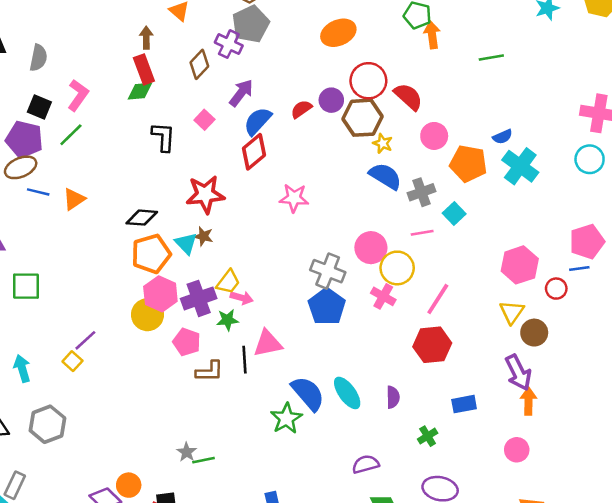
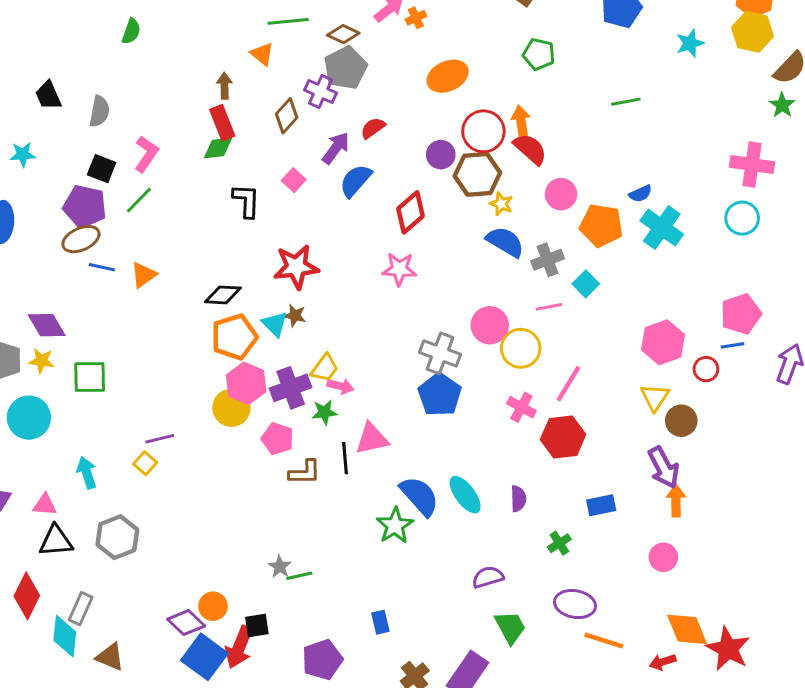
orange arrow: (432, 35) -> (521, 122), moved
red semicircle: (301, 109) -> (373, 128), moved
red diamond: (254, 152) -> (411, 212), moved
pink cross: (383, 296) -> (521, 407), moved
purple line: (85, 340) -> (160, 439), turned 30

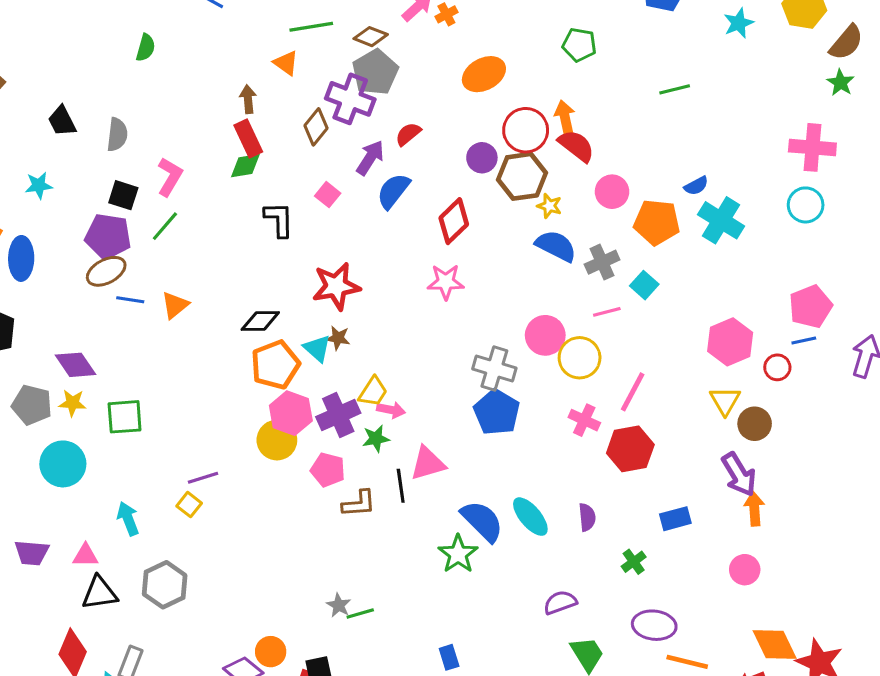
purple cross: (320, 92) -> (350, 99), size x1.4

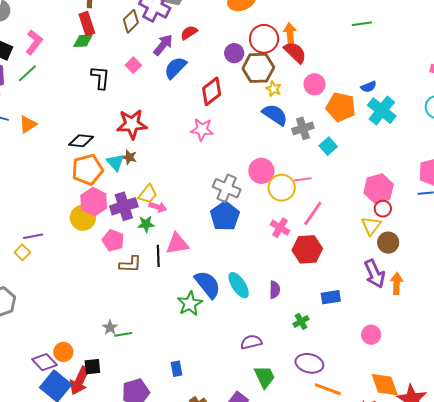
pink line: (607, 312) -> (303, 179), moved
red circle: (777, 367) -> (383, 209), moved
orange arrow: (754, 509) -> (397, 283), moved

